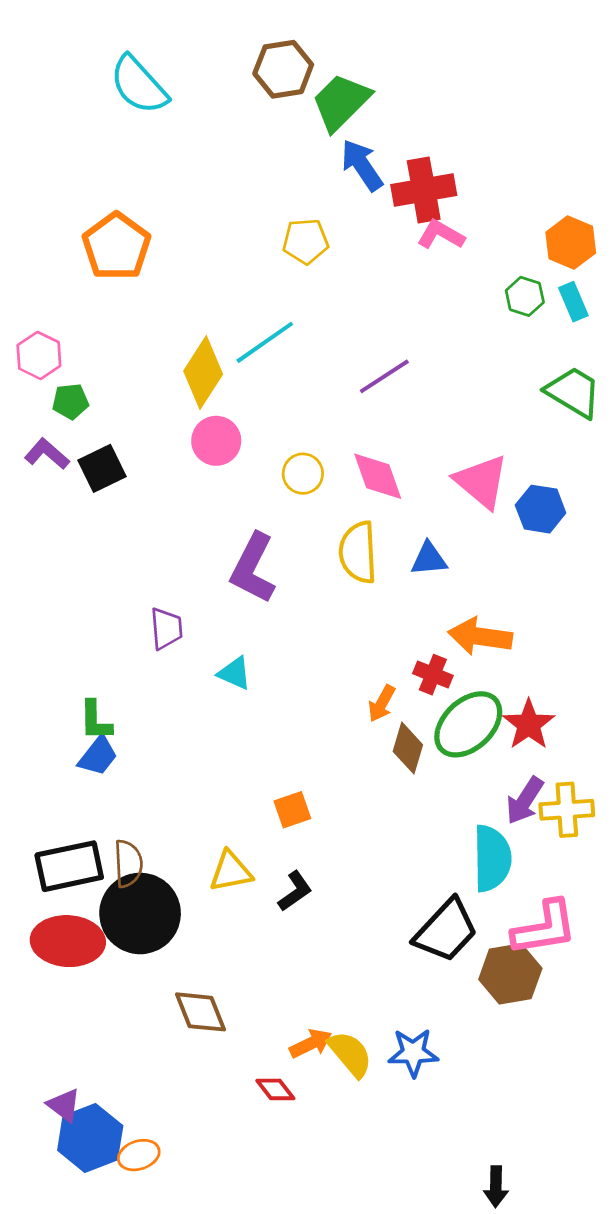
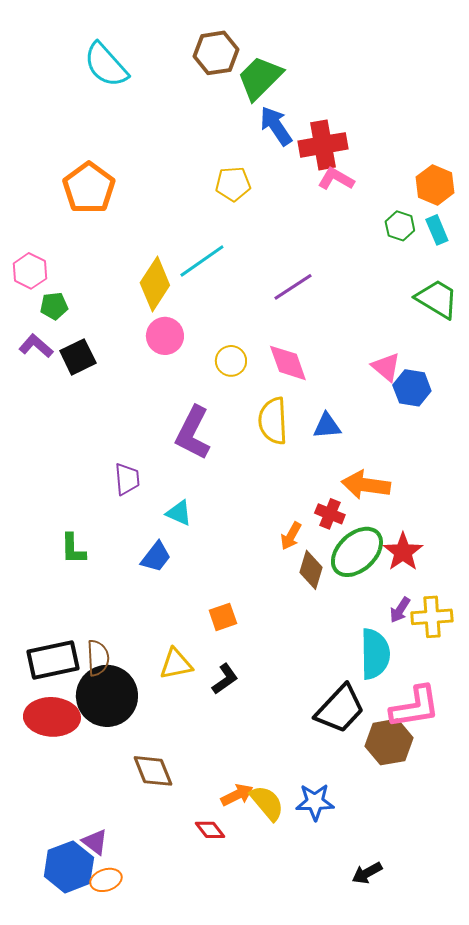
pink triangle: (481, 482) -> (386, 367), moved, size x0.7
blue trapezoid: (98, 756) -> (156, 557), moved
purple arrow: (525, 801) -> (400, 610), size x0.7
purple triangle: (64, 1105) -> (95, 842), moved
black arrow: (496, 1187) -> (367, 873), moved, turned 60

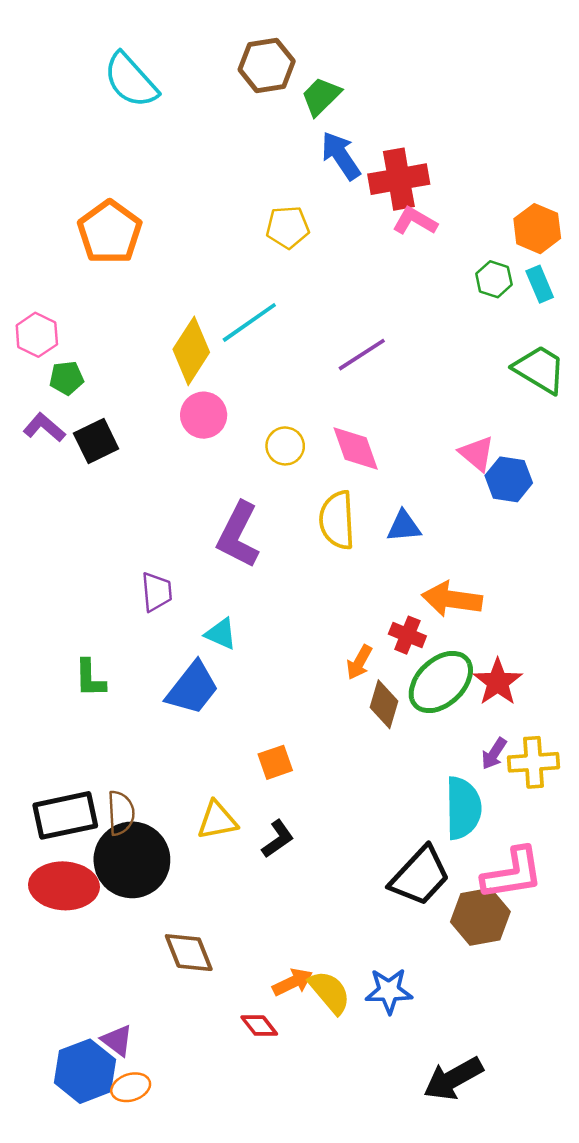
green trapezoid: (260, 78) -> (321, 96), size x0.7
blue trapezoid: (156, 557) -> (192, 688), size x1.4
black arrow: (367, 873) -> (453, 1079), size x1.6

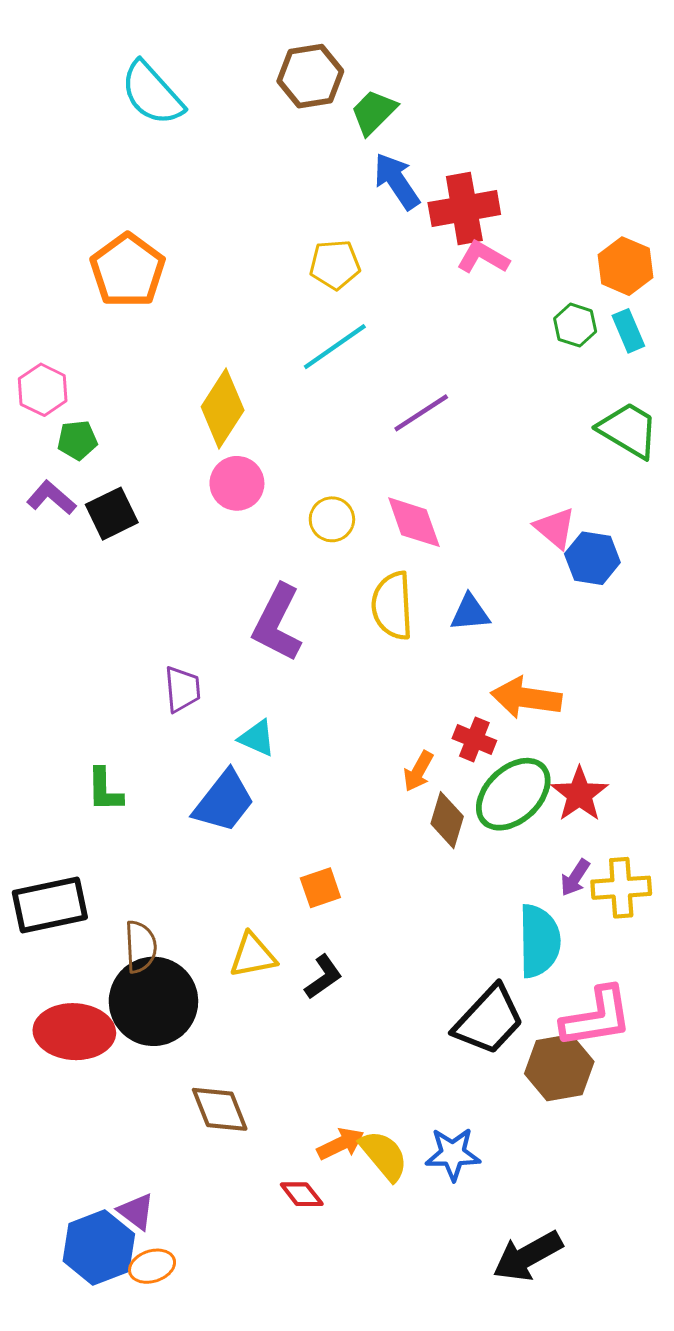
cyan line: (249, 322) -> (335, 347), moved
black rectangle: (65, 815) -> (50, 905), moved

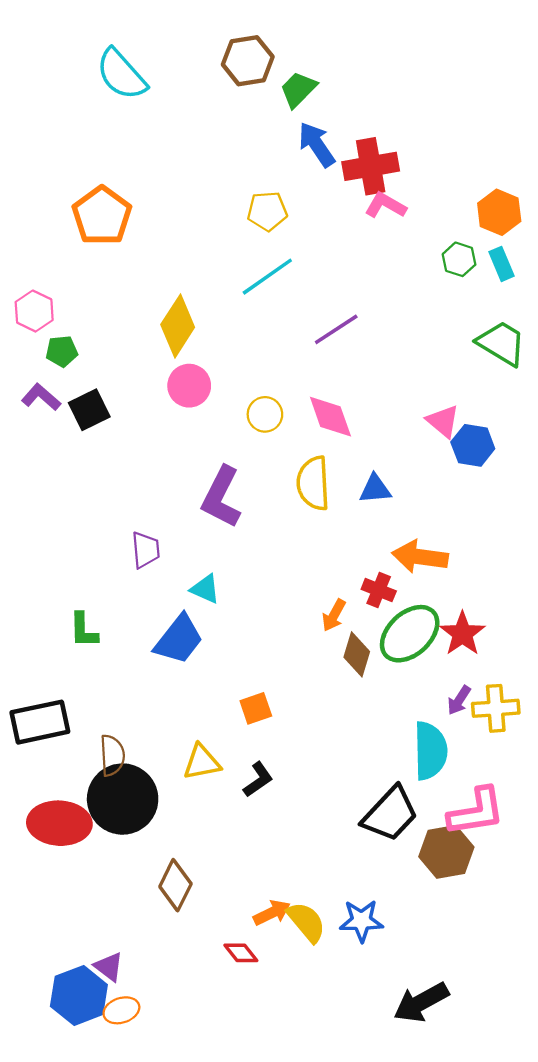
brown diamond: (220, 1109) -> (175, 885), turned 48

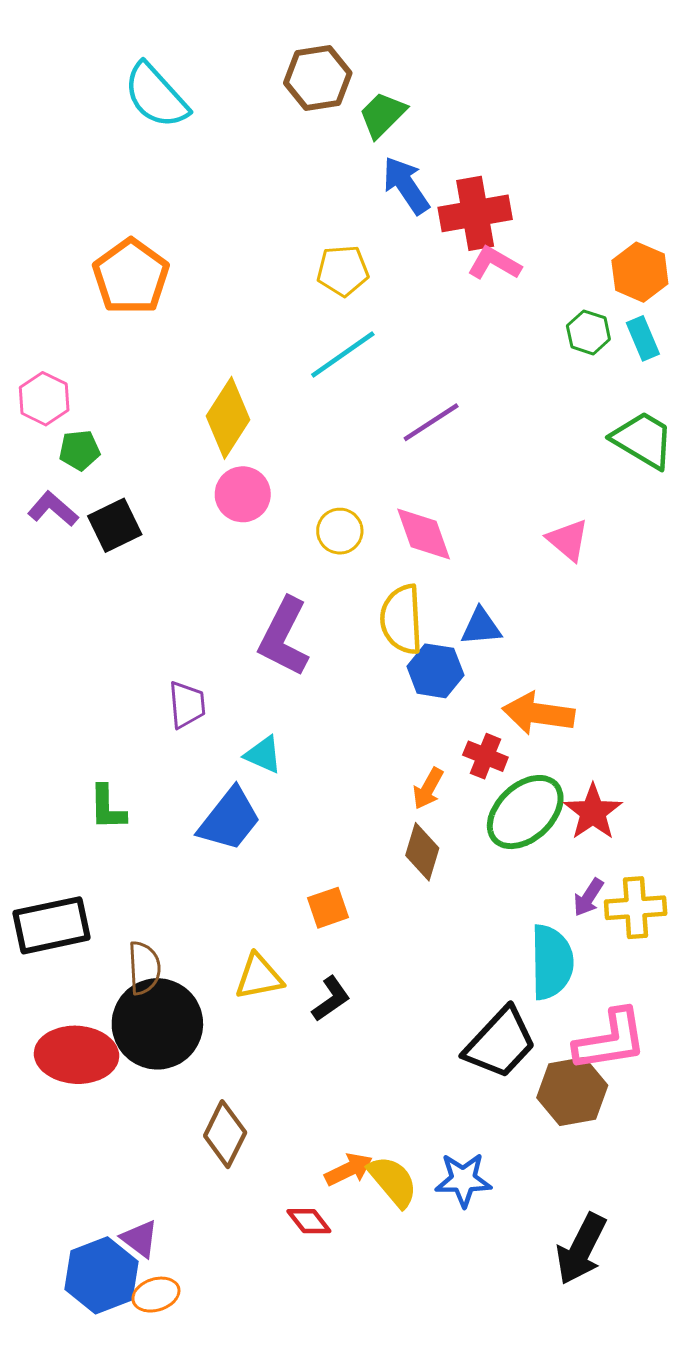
blue hexagon: (473, 445) -> (435, 671), moved
brown diamond: (357, 654) -> (422, 852), moved
black arrow: (421, 1002) -> (581, 1249), moved, turned -34

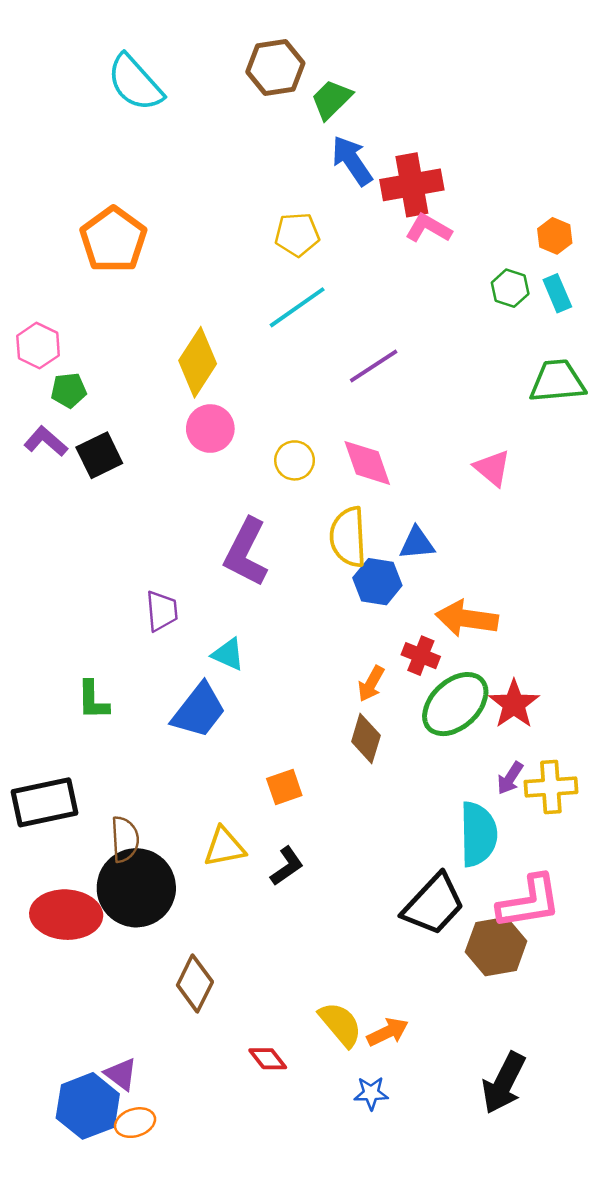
orange hexagon: (640, 272) -> (555, 236), size x0.7
green trapezoid: (643, 440) -> (557, 381), turned -36
orange arrow: (349, 1170) -> (388, 1032), moved
blue star: (463, 1180) -> (371, 1093), moved, size x0.7

